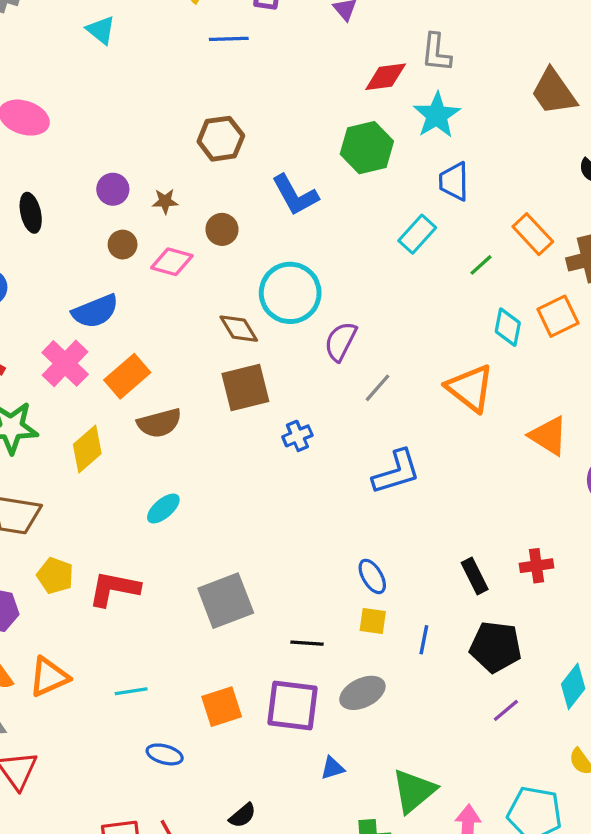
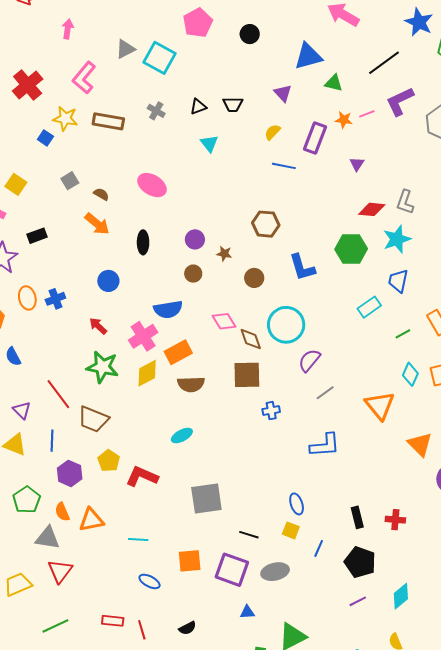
pink diamond: (172, 262) -> (224, 321), moved, turned 30
yellow diamond: (87, 449) -> (147, 373), moved

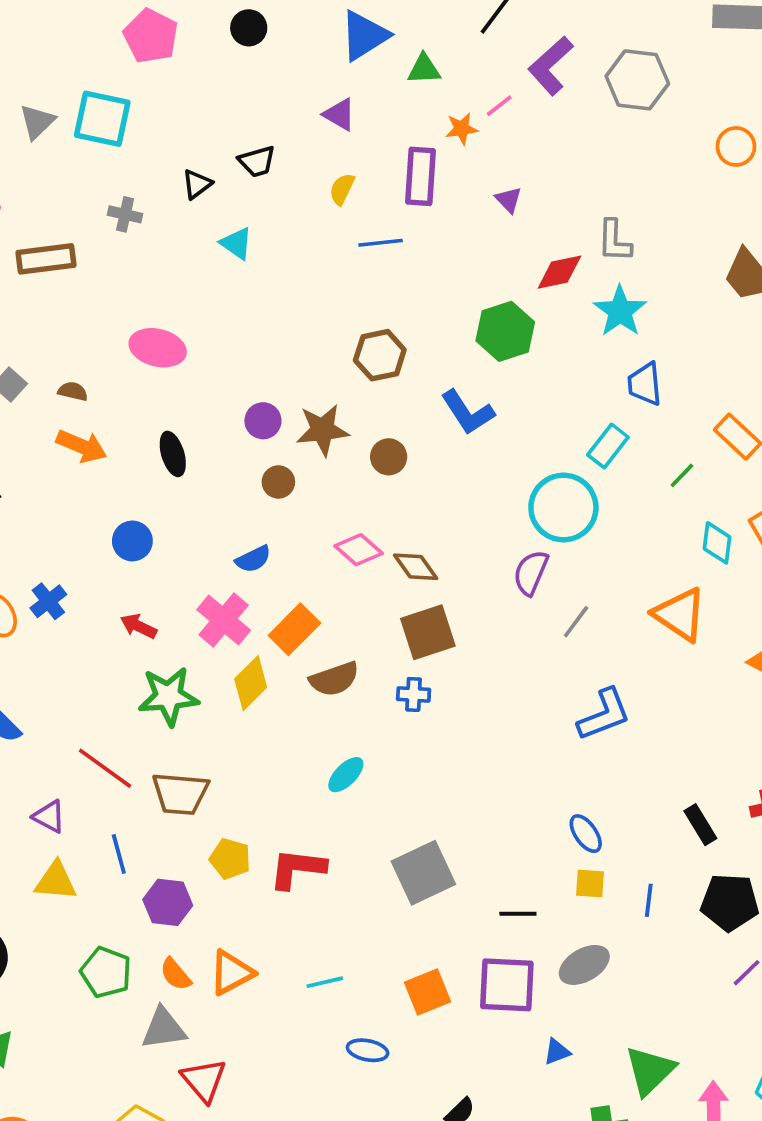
green hexagon: (351, 249) -> (505, 331), moved
brown star: (224, 254) -> (322, 430), size x1.8
blue semicircle: (168, 309) -> (253, 559), size x0.7
cyan circle: (286, 325) -> (563, 508), moved
blue cross: (271, 411) -> (414, 694), moved, turned 30

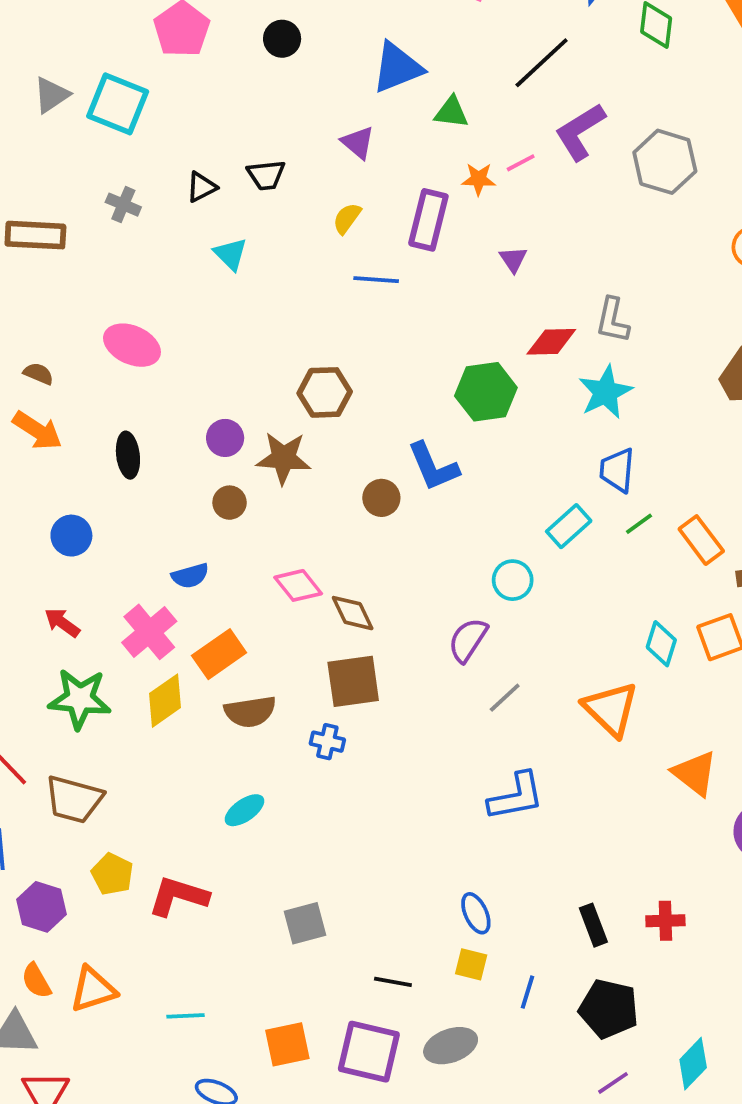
brown hexagon: (380, 355) -> (325, 392), moved
brown circle: (389, 457) -> (381, 498), moved
green line: (682, 475) -> (639, 524), moved
cyan circle: (563, 508) -> (513, 580), size x0.6
gray square: (423, 873) -> (305, 923), size x0.7

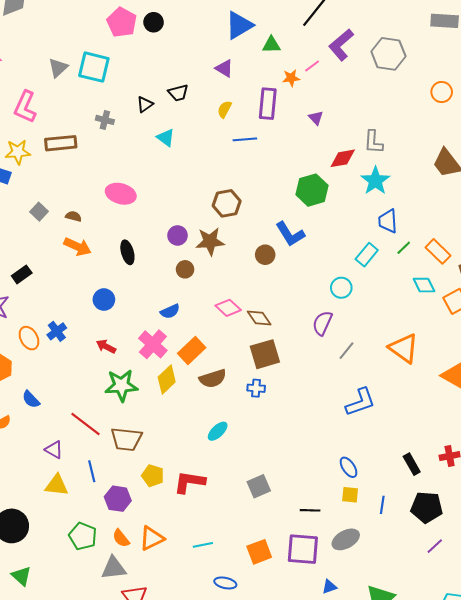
black circle: (282, 39) -> (154, 22), moved
cyan diamond: (661, 644) -> (424, 285), moved, turned -35

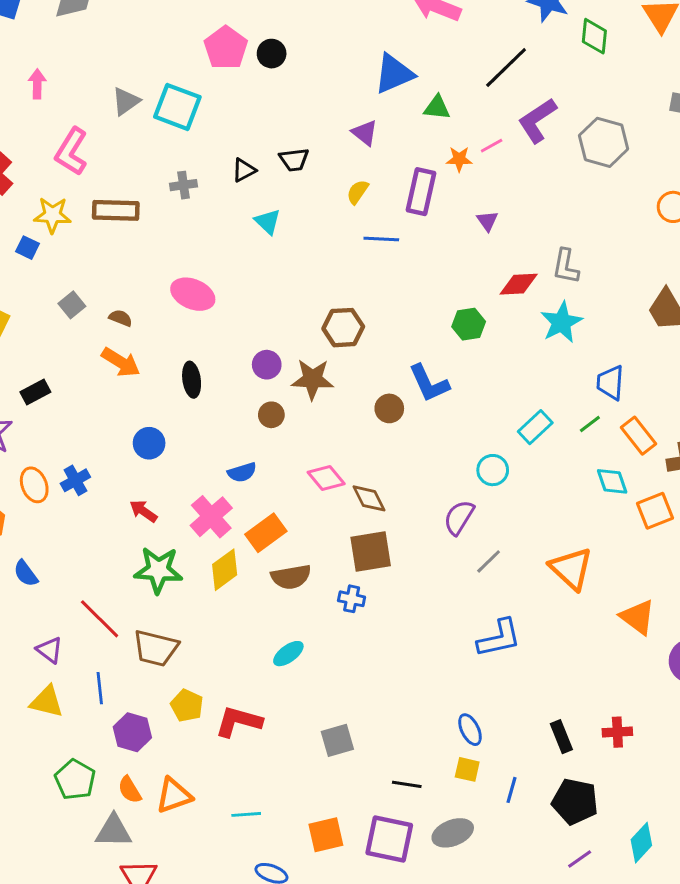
gray cross: (105, 120) -> (184, 185), turned -30
green hexagon: (312, 190) -> (469, 324), size x0.7
blue trapezoid: (388, 221) -> (610, 383), moved

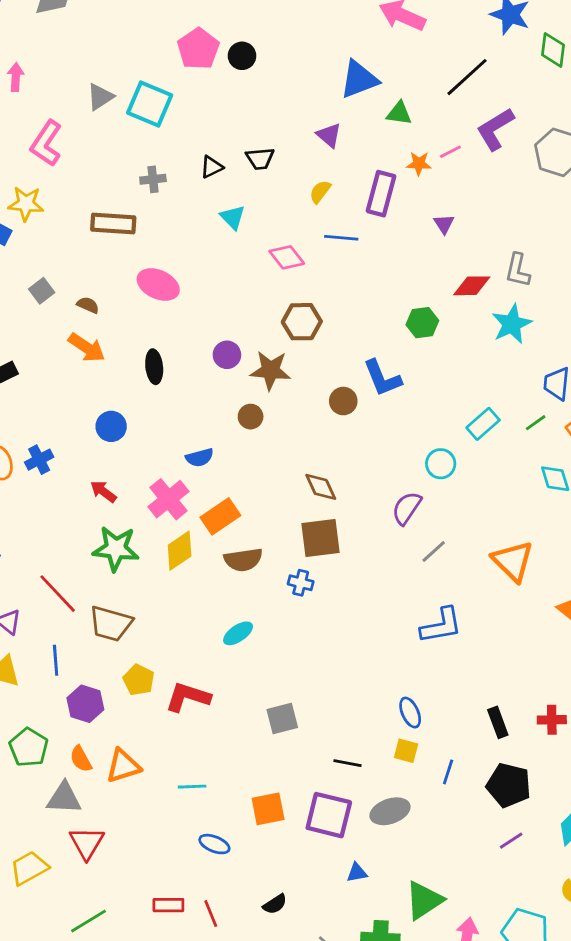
brown rectangle: (116, 210) -> (113, 223), moved
brown circle: (271, 415) -> (251, 417), moved
pink diamond: (326, 478) -> (287, 257), moved

